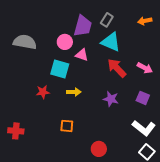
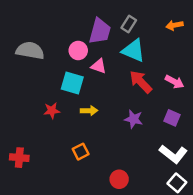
orange square: (67, 126) -> (81, 152), turned -32

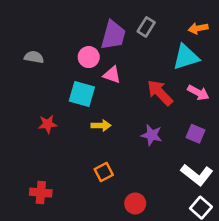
gray semicircle: (30, 51) -> (34, 57), size x0.6
cyan triangle: (134, 51) -> (186, 57), moved, turned -40
red star: (52, 111) -> (48, 124), moved
orange square: (81, 152) -> (104, 172), moved
red cross: (19, 158) -> (41, 193), moved

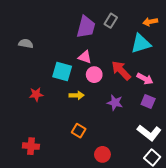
pink circle: (89, 57) -> (94, 75), moved
pink arrow: (198, 93) -> (145, 79), moved
orange square: (104, 172) -> (79, 131), turned -32

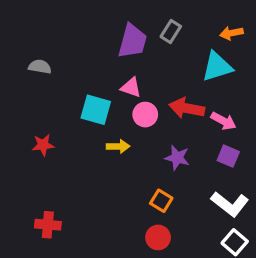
red arrow: (121, 70) -> (187, 108), turned -35
red star: (36, 94) -> (43, 145), moved
orange square: (79, 131) -> (161, 201), moved

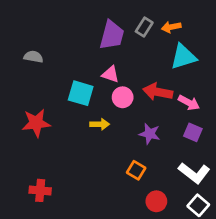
orange arrow: (231, 33) -> (171, 27), moved
red star: (43, 145) -> (36, 123), size x1.5
red circle: (158, 237) -> (156, 201), moved

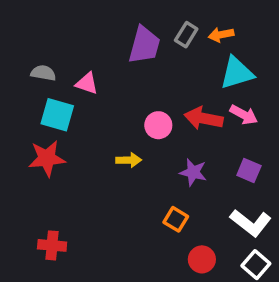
pink triangle: (110, 74) -> (87, 83), moved
cyan square: (81, 93) -> (57, 115), moved
pink arrow: (189, 103) -> (244, 115), moved

